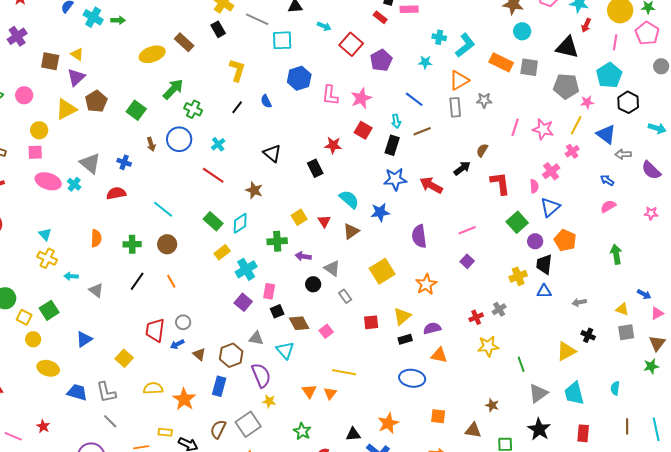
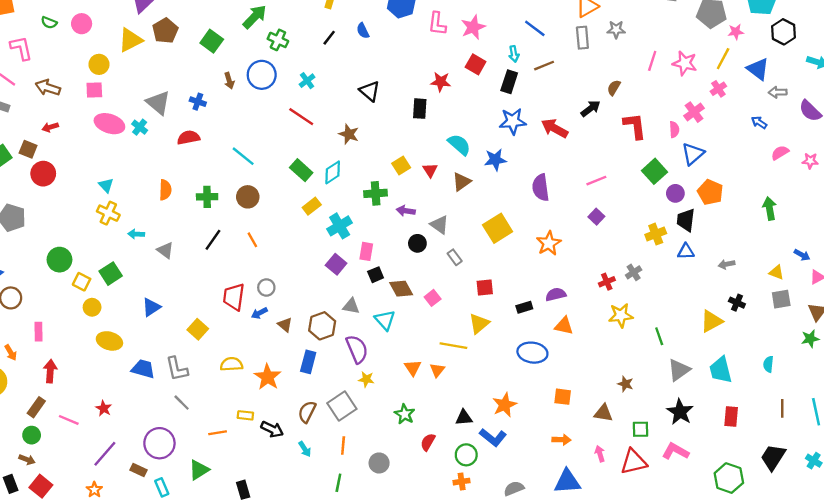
black rectangle: (315, 168) -> (420, 109), turned 30
pink semicircle: (608, 206) -> (780, 153), moved
yellow triangle: (402, 316) -> (479, 324), moved

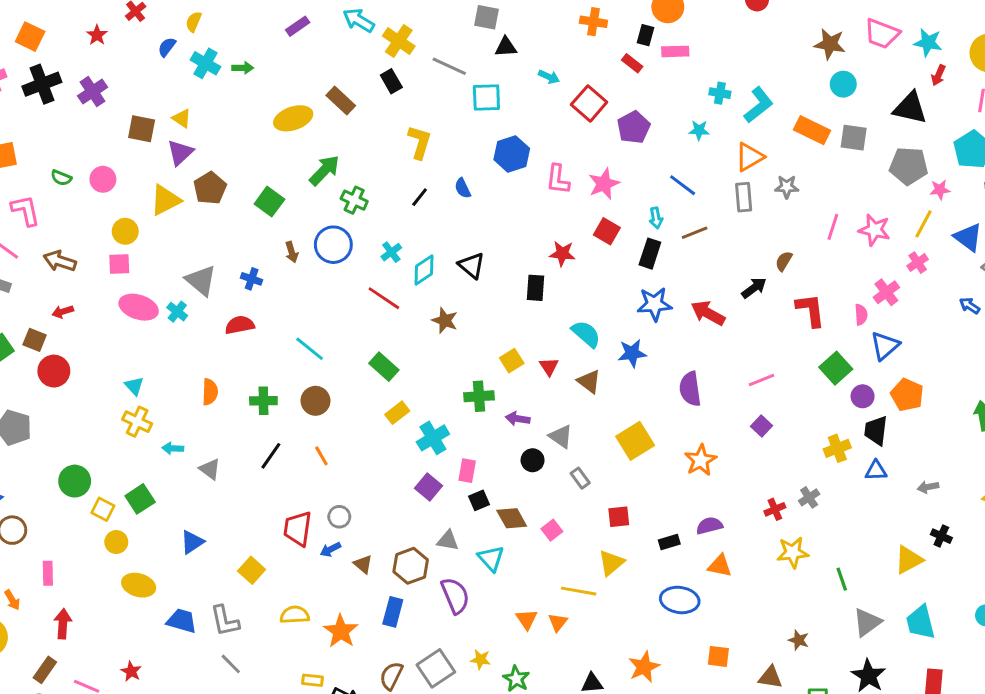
cyan diamond: (333, 172) -> (424, 270), moved
brown triangle: (462, 182) -> (589, 381), turned -48
yellow star: (366, 379) -> (481, 659), moved

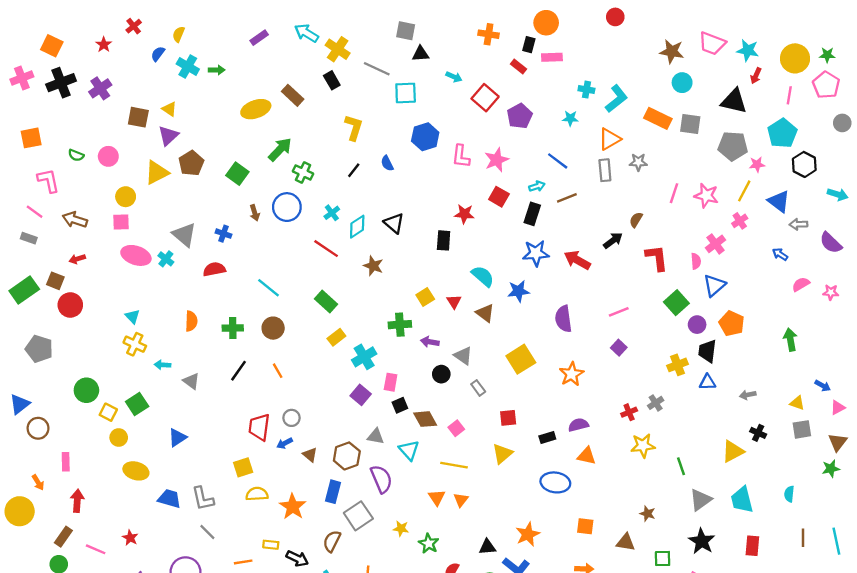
cyan arrow: (656, 218) -> (537, 186), turned -98
yellow square: (252, 570) -> (243, 467), moved, turned 30
yellow line: (579, 591) -> (454, 465), moved
gray square: (436, 668) -> (358, 516), moved

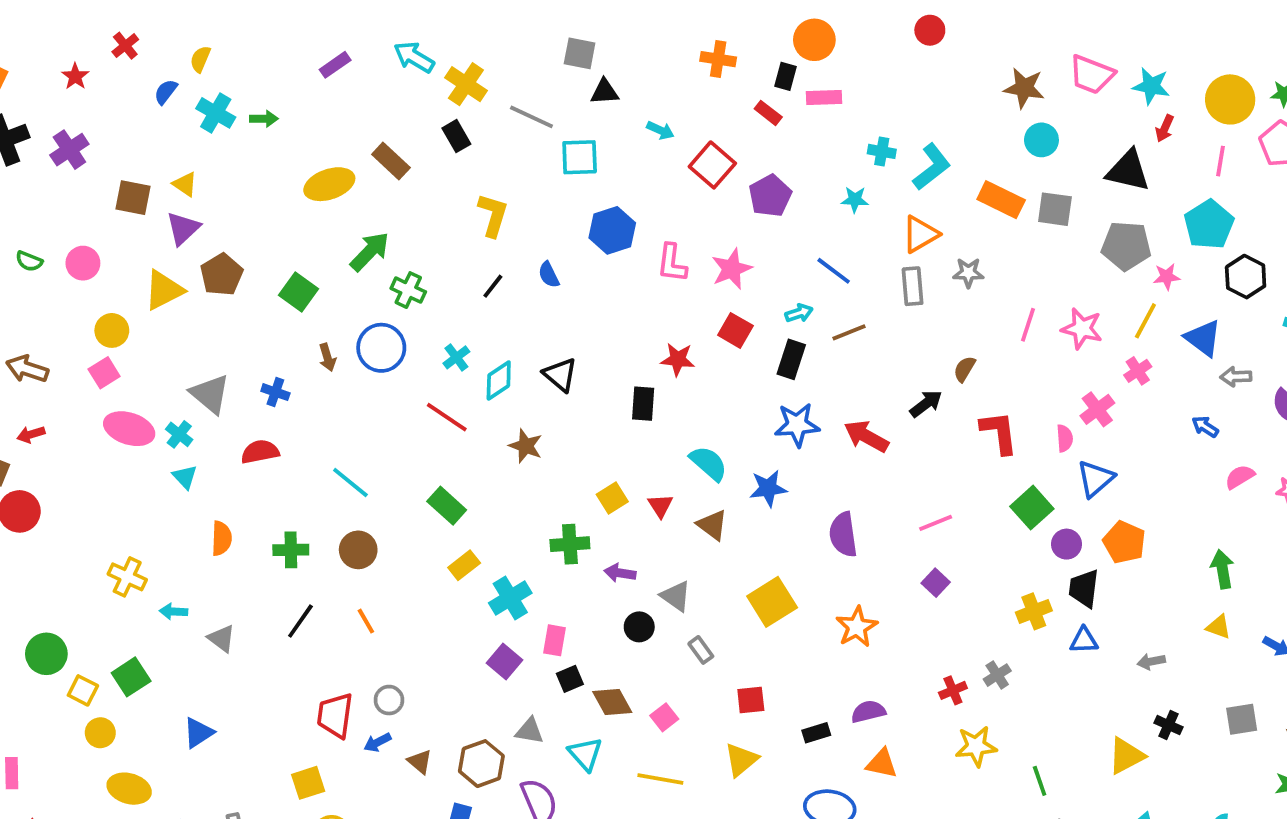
pink square: (121, 222) -> (104, 373), turned -30
cyan triangle: (132, 317) -> (185, 477), moved
yellow triangle: (797, 403) -> (1219, 627), moved

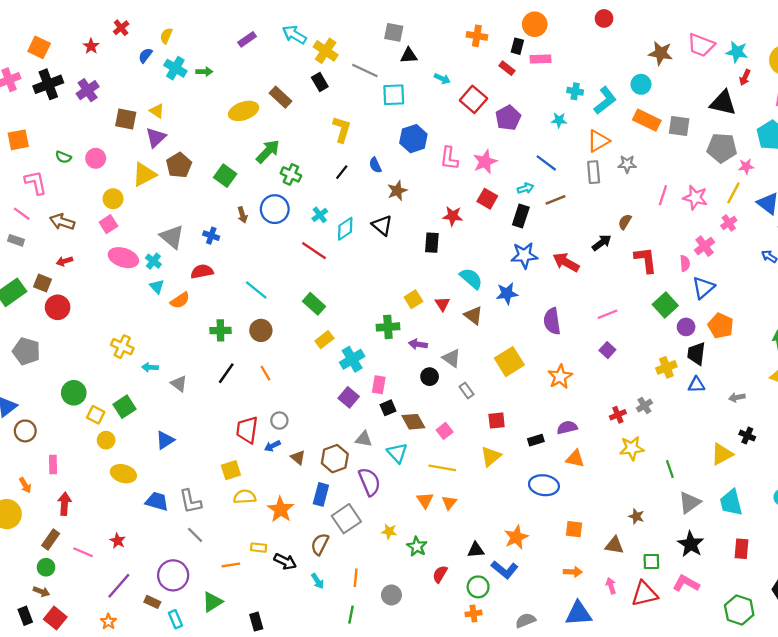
cyan circle: (1041, 140) -> (641, 84), moved
brown star: (526, 446) -> (397, 191), moved, turned 30
orange semicircle: (222, 538) -> (180, 300), moved, turned 54

